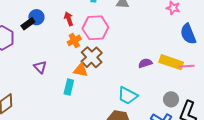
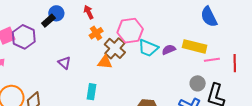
pink hexagon: (95, 28) -> (130, 31), moved
pink line: (187, 66) -> (212, 60), moved
cyan rectangle: (69, 87) -> (91, 92), moved
cyan trapezoid: (128, 96) -> (148, 48), moved

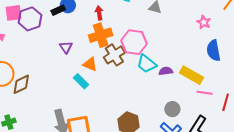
orange cross: (96, 33) -> (101, 35), size x1.6
orange triangle: (105, 62) -> (90, 64), moved
purple triangle: (64, 63) -> (66, 47), moved
gray circle: (198, 83) -> (172, 109), moved
cyan rectangle: (91, 92) -> (81, 81), moved, turned -70

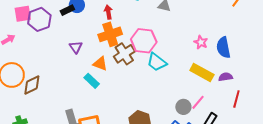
pink star: (204, 22) -> (201, 42), moved
purple semicircle: (166, 71) -> (226, 77), moved
pink line: (205, 93) -> (198, 102), moved, turned -56

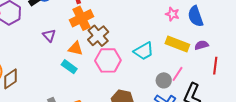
pink hexagon: (144, 41) -> (108, 60), moved
cyan trapezoid: (157, 62) -> (144, 51), moved, turned -60

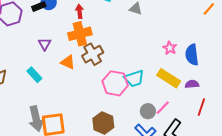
pink hexagon: (108, 60) -> (115, 83), moved
cyan rectangle: (69, 67) -> (34, 75), moved

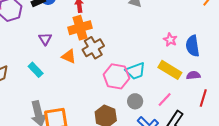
gray circle: (148, 111) -> (135, 101), moved

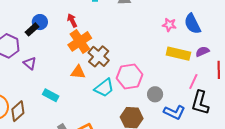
purple triangle: (45, 39) -> (30, 63), moved
cyan trapezoid: (135, 71) -> (104, 88), moved
pink line: (165, 99) -> (193, 82), moved

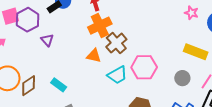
pink star: (169, 25) -> (191, 13), moved
gray circle: (155, 94) -> (182, 78), moved
cyan rectangle: (51, 95) -> (59, 85), moved

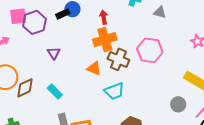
purple triangle: (47, 40) -> (54, 53), moved
brown cross: (116, 43) -> (118, 59), turned -35
pink hexagon: (144, 67) -> (150, 50), moved

